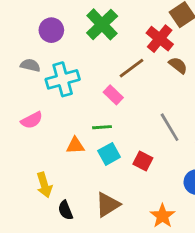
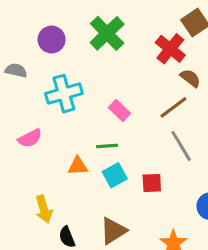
gray semicircle: (30, 65) -> (16, 70), moved
brown line: (132, 68) -> (173, 107), moved
red square: (143, 161) -> (152, 183), turned -30

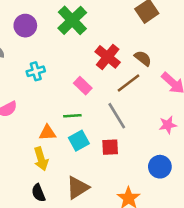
red cross: (170, 49) -> (108, 57), moved
cyan cross: (64, 94) -> (36, 71), size x0.6
gray line: (181, 146) -> (117, 116), moved
yellow arrow: (44, 209) -> (41, 159), moved

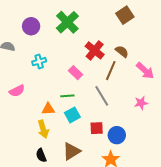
brown line: (129, 83) -> (111, 71), turned -30
red square: (110, 147) -> (97, 128), moved
blue circle: (160, 167) -> (117, 135), moved

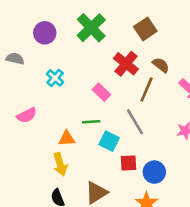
brown square: (125, 15) -> (145, 29), moved
cyan cross: (39, 62) -> (55, 78), turned -32
cyan square: (72, 115) -> (109, 141), moved, turned -35

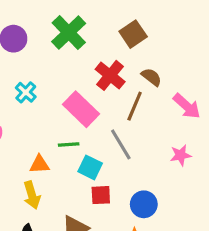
pink rectangle: (101, 92) -> (81, 109), size x1.6
red square: (129, 163) -> (101, 195), moved

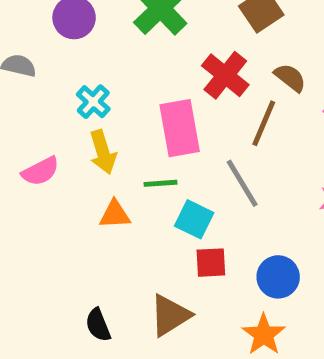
pink rectangle: (81, 109) -> (180, 128), turned 36
yellow arrow: (32, 195) -> (103, 152), moved

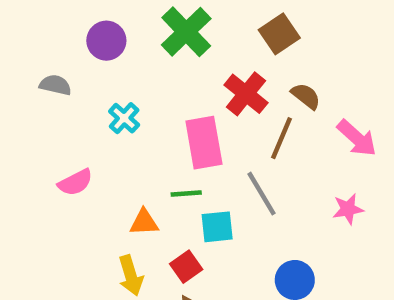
yellow arrow: (103, 152) -> (131, 276), moved
cyan square: (194, 219) -> (217, 227), turned -32
red square: (211, 263) -> (186, 267), moved, turned -32

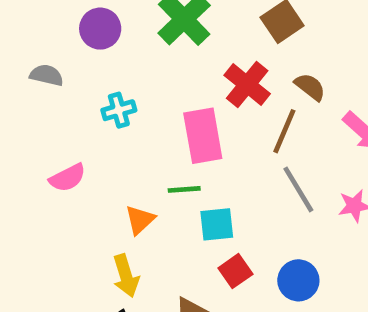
cyan cross: (124, 118) -> (119, 110), turned 32
gray line: (262, 194) -> (298, 189), moved
orange triangle: (144, 222) -> (140, 220), turned -40
red square: (186, 267) -> (235, 271), moved

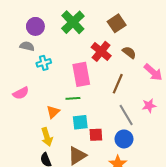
gray semicircle: (47, 75) -> (27, 46), moved
brown line: (284, 131) -> (118, 84), moved
gray line: (298, 189) -> (126, 115), moved
cyan square: (217, 224) -> (80, 122), moved
red square: (235, 271) -> (96, 135), turned 32

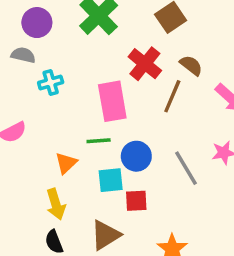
brown line: (118, 84) -> (172, 96), moved
blue circle: (124, 139) -> (136, 156), moved

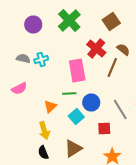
gray semicircle: (23, 55) -> (23, 58), moved
cyan square: (111, 180) -> (76, 116), turned -35
red square: (136, 201) -> (104, 128), moved

